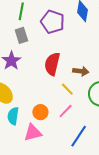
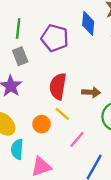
yellow line: (67, 89) -> (62, 114), moved
orange circle: (40, 112) -> (42, 124), moved

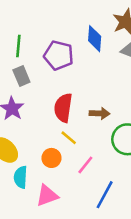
orange circle: (42, 124) -> (51, 158), moved

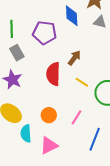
brown arrow: (100, 113) -> (74, 58), moved, turned -49
yellow line: (69, 138) -> (82, 82), moved

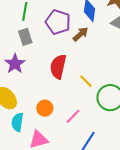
brown arrow: (74, 58) -> (81, 34), moved

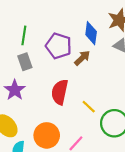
orange circle: (45, 108) -> (47, 135), size x1.5

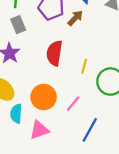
yellow line: (89, 107) -> (84, 66), turned 64

